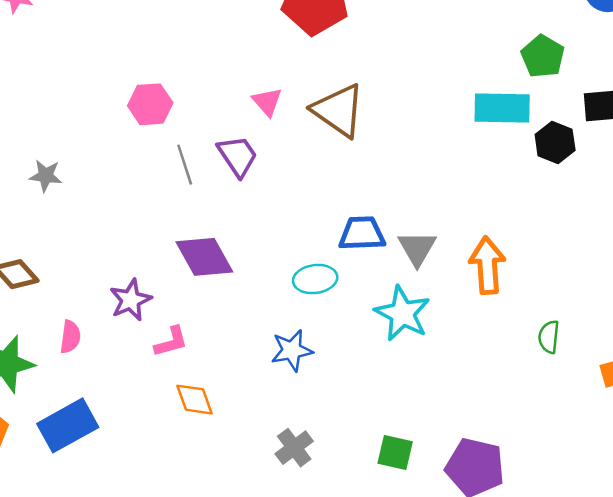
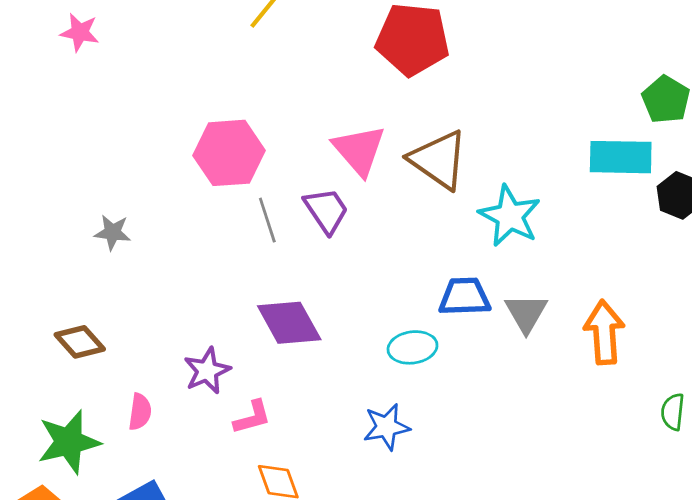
pink triangle: (267, 102) -> (359, 150), size x1.6
pink hexagon: (150, 104) -> (229, 153), size x1.4
cyan star: (402, 313) -> (510, 216), moved

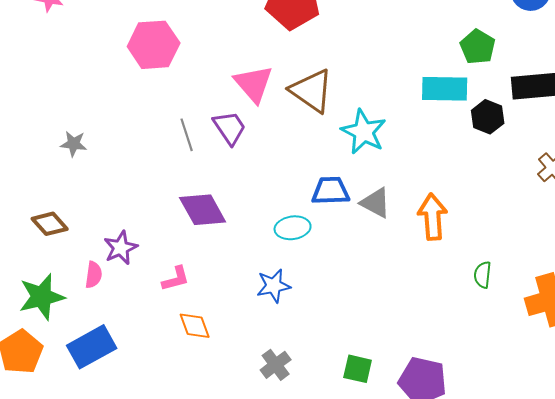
pink hexagon: (229, 153) -> (154, 45), moved
gray triangle: (526, 313) -> (376, 203), turned -32
purple star: (207, 371) -> (121, 248), moved

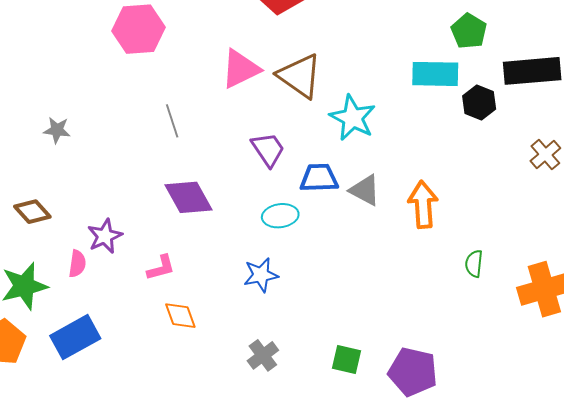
pink triangle: (254, 84) -> (240, 69), turned 45
purple trapezoid: (230, 128) -> (268, 149), moved

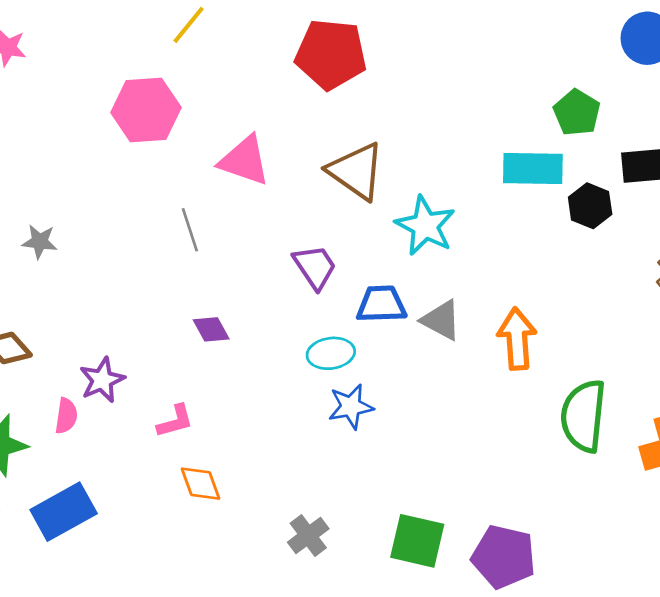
pink triangle: (240, 69) -> (244, 161), moved, turned 45
purple diamond: (188, 197) -> (211, 329), size x0.6
green semicircle: (474, 264) -> (583, 416), size x2.0
blue star: (261, 275) -> (351, 407), moved
green square: (347, 359) -> (417, 541), size x1.4

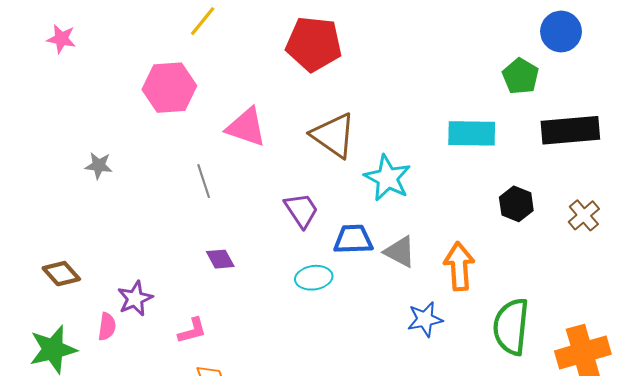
green pentagon: (577, 113) -> (520, 76), moved
black hexagon: (590, 206) -> (516, 204), moved
gray star: (40, 242) -> (99, 166), moved
blue star: (351, 407) -> (425, 319), moved

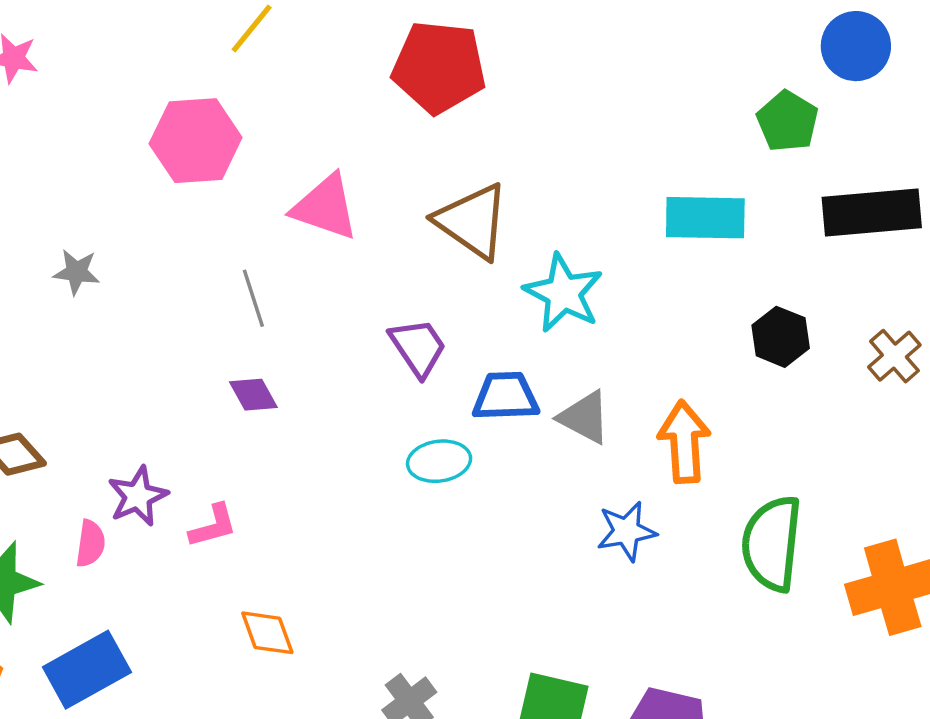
purple diamond: (220, 259) -> (253, 395), moved
pink L-shape: (192, 331) -> (213, 526), moved

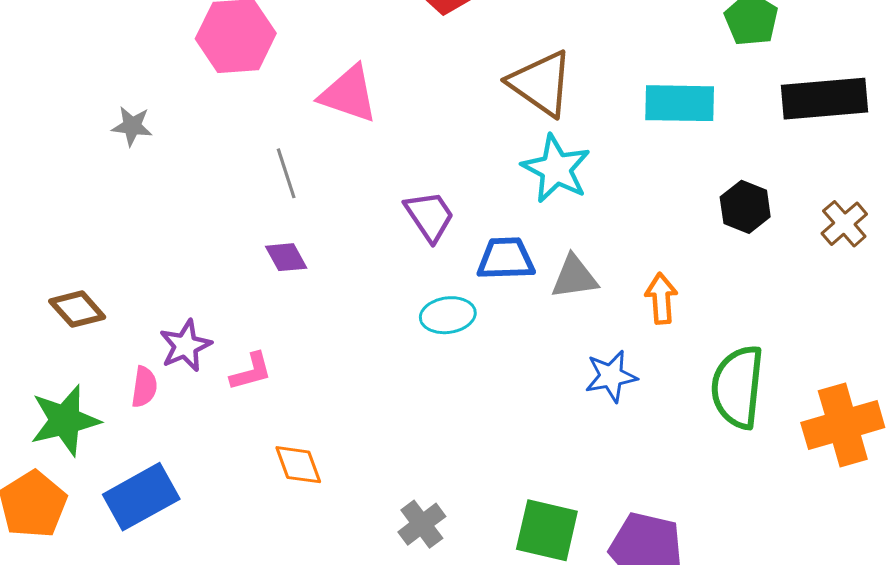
brown triangle: (472, 221) -> (541, 83), moved
gray star: (76, 272) -> (132, 126), moved
gray triangle: (584, 417) -> (574, 277), turned -36
orange arrow: (684, 442) -> (661, 298), size x0.7

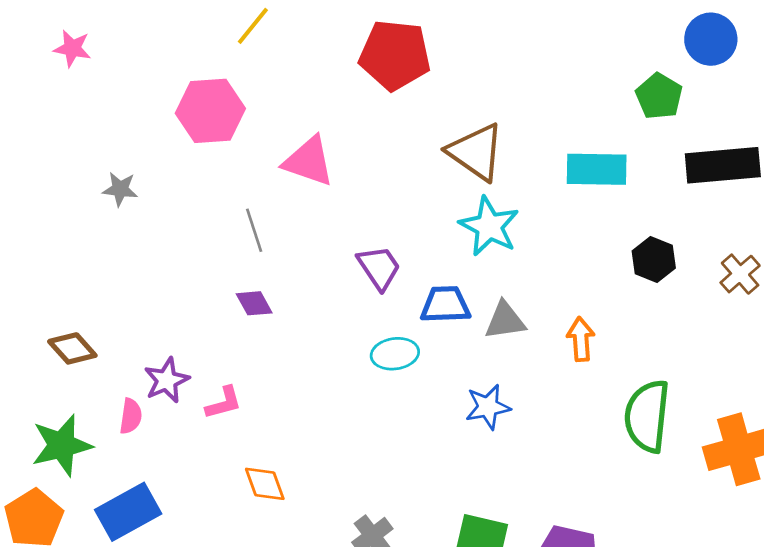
blue star: (611, 376) -> (488, 407), moved

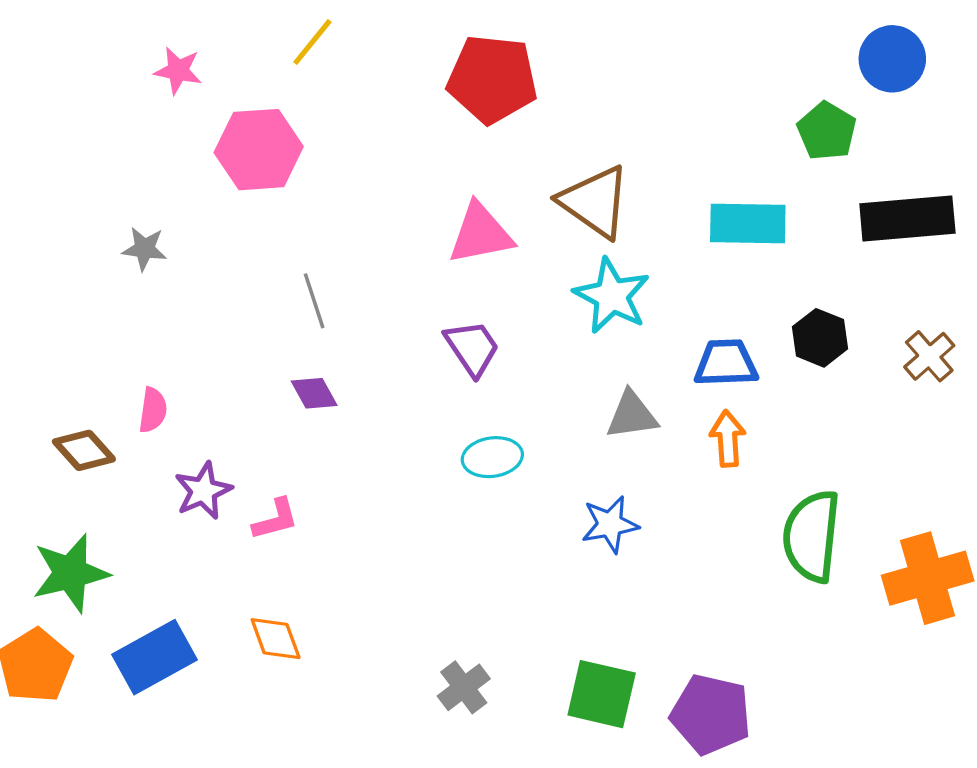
pink star: (72, 48) -> (178, 71), moved
pink triangle: (309, 161) -> (481, 234), moved, turned -30
blue trapezoid: (445, 305) -> (726, 363), moved
pink semicircle: (131, 416) -> (153, 410), moved
orange diamond: (265, 484) -> (276, 639), moved

